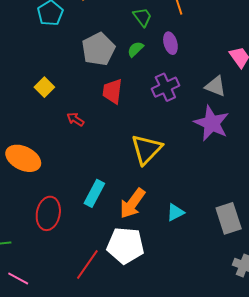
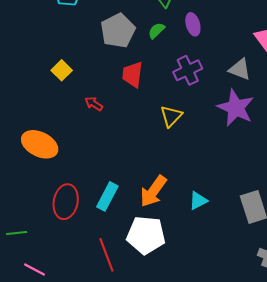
yellow triangle: (146, 149) -> (171, 116), moved, size x0.7
cyan rectangle: (94, 193) -> (107, 196), moved
red line: (87, 264) -> (106, 255), turned -56

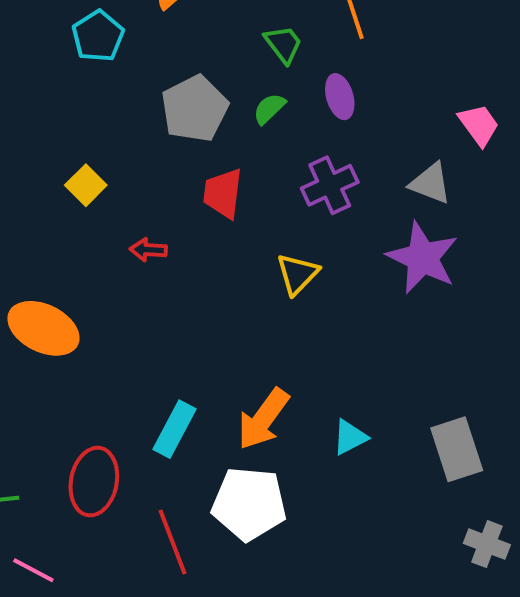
red arrow: (94, 104) -> (148, 250), turned -30
red ellipse: (66, 202) -> (94, 482), moved

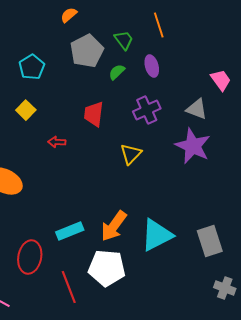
cyan pentagon: (98, 36) -> (32, 67), moved
gray pentagon: (195, 109) -> (87, 51), moved
cyan rectangle: (174, 429) -> (70, 231), turned 40
cyan triangle: (350, 437) -> (157, 235), size x1.8

